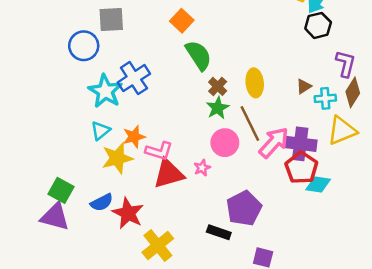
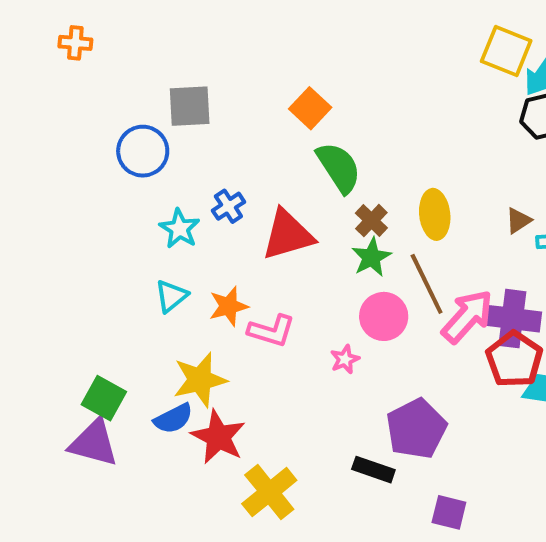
blue cross: (134, 78) -> (228, 206), size x0.6
cyan star: (105, 91) -> (179, 229), size x0.7
yellow star: (117, 158) -> (200, 380), moved
red triangle: (169, 174) -> (288, 235), moved

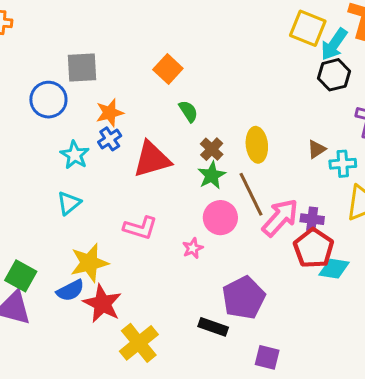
green semicircle: (339, 167) -> (188, 111), size x0.6
orange star: (228, 306) -> (110, 113), moved
purple cross: (512, 319) -> (312, 219), size x0.6

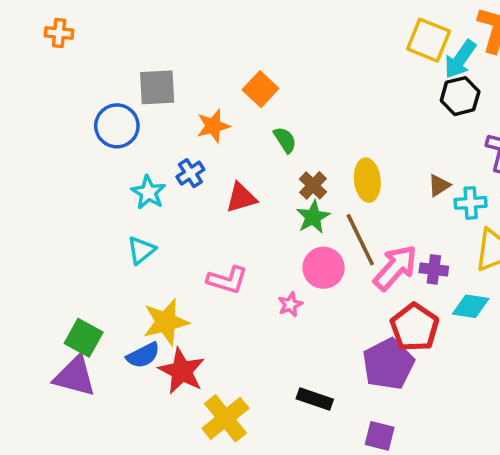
orange star: (110, 113) -> (213, 126), moved
red triangle: (152, 159) -> (241, 198), size x0.7
red pentagon: (314, 248) -> (415, 327), moved
cyan diamond: (334, 269) -> (471, 306), moved
purple pentagon: (244, 298) -> (388, 364), moved

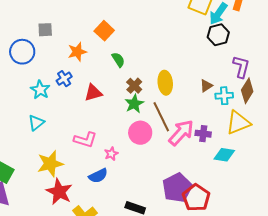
gray square: (157, 87) -> (45, 30), size x0.7
pink star: (290, 304) -> (111, 154), moved
red pentagon: (415, 327) -> (196, 198), moved
blue semicircle: (143, 355) -> (98, 176), moved

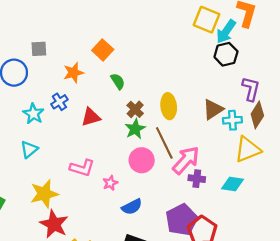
brown triangle: (206, 86) -> (213, 109), size x1.5
purple cross: (203, 134) -> (197, 179), moved
blue semicircle: (98, 176) -> (132, 207), moved

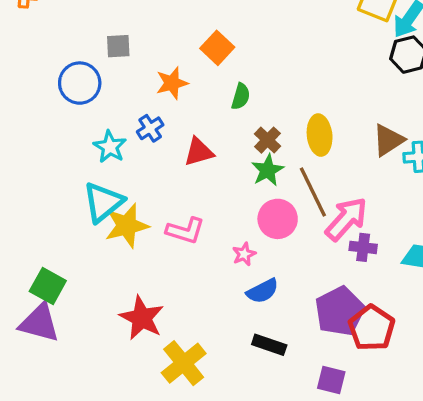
green semicircle: (118, 81) -> (241, 96), turned 49
cyan triangle: (29, 149) -> (103, 202), size x1.5
pink star: (110, 183) -> (244, 254), moved
yellow star: (44, 194) -> (127, 226), moved

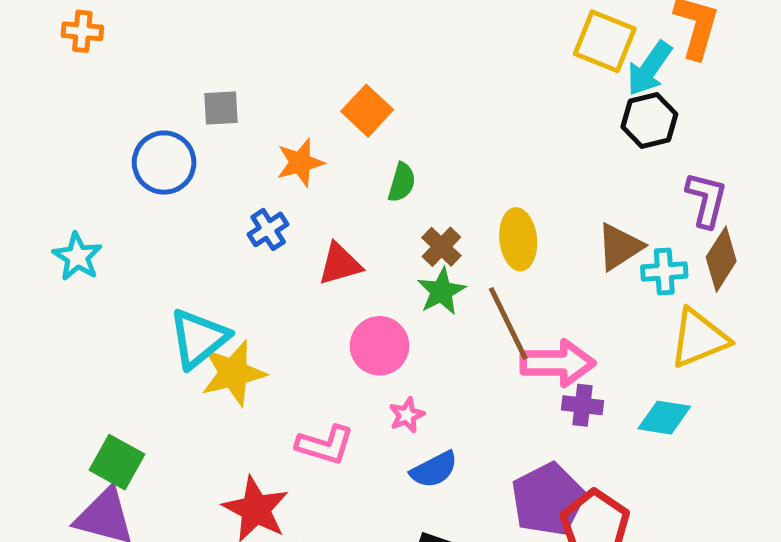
cyan star: (110, 147) -> (77, 257), moved
pink circle: (278, 219) -> (379, 346), moved
pink arrow: (346, 219) -> (558, 363), turned 48
pink L-shape: (185, 231) -> (325, 445), moved

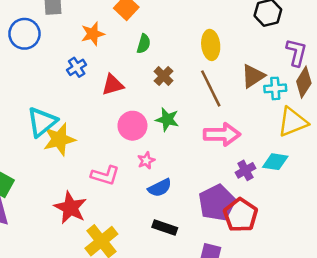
yellow ellipse: (518, 239) -> (211, 45), moved
green star: (441, 291) -> (167, 119), moved, turned -30
brown line: (508, 323) -> (211, 88), moved
purple cross: (583, 405) -> (245, 170), moved, turned -36

